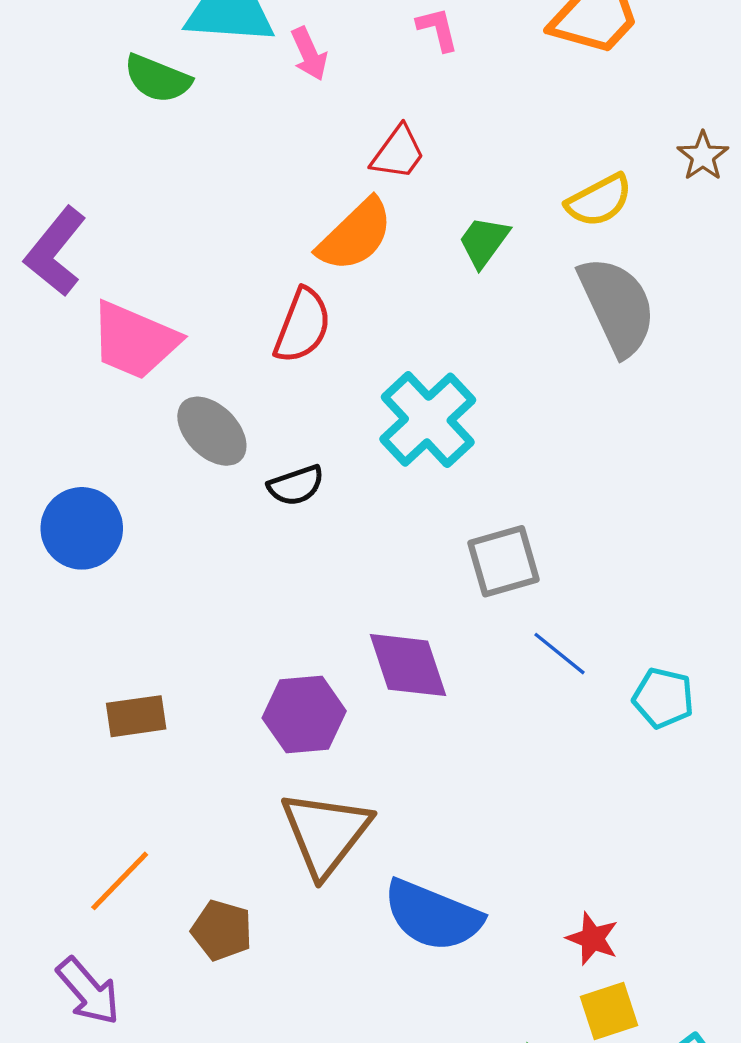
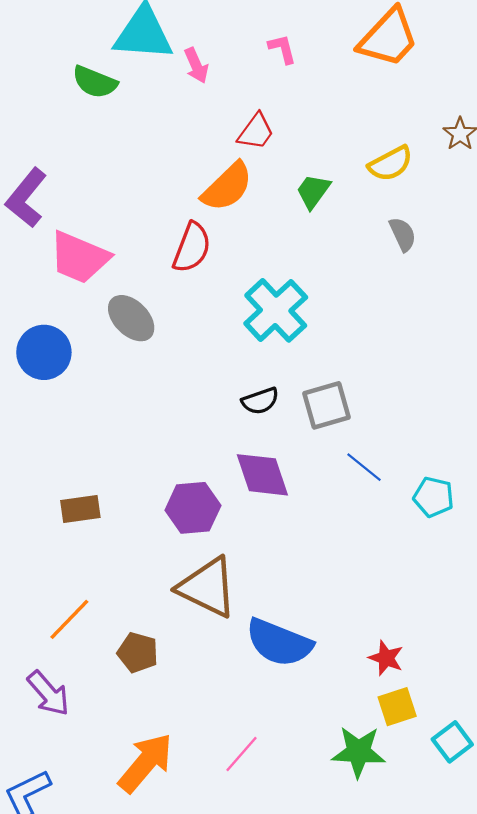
gray semicircle: (617, 306) -> (403, 234), size x0.5
black semicircle: (296, 485) -> (260, 401), moved
blue circle: (82, 528) -> (44, 352), moved
brown triangle: (326, 833) -> (207, 587), turned -42

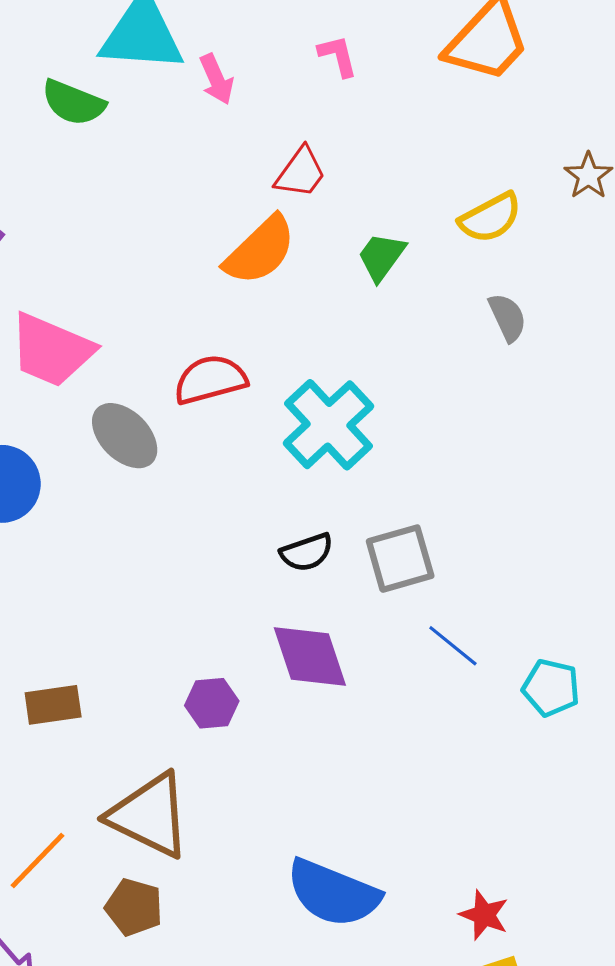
red semicircle: (192, 248) -> (210, 380), moved, turned -126
purple hexagon: (193, 508) -> (212, 703), size x0.7
brown triangle: (207, 587) -> (150, 815), moved

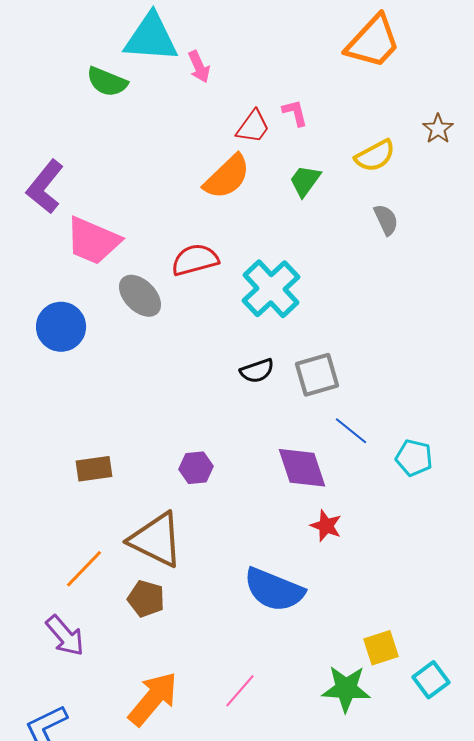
pink L-shape: (338, 56) -> (295, 113), moved
purple diamond: (310, 657) -> (302, 468), moved
red star: (484, 915) -> (326, 526), moved

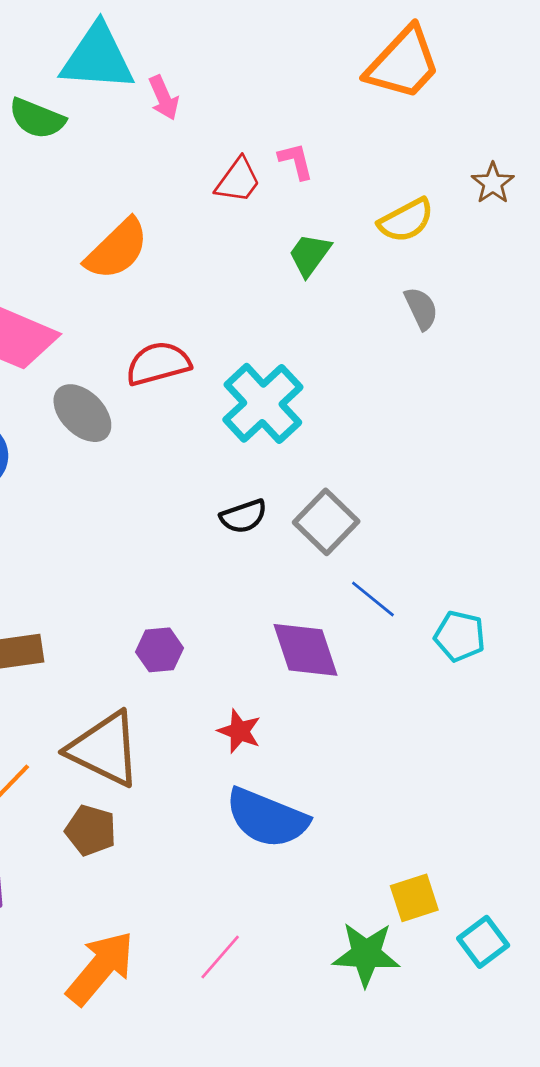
orange semicircle: (227, 177) -> (117, 249), moved
gray square: (317, 375) -> (326, 522), turned -30
red star: (326, 526) -> (239, 731), moved

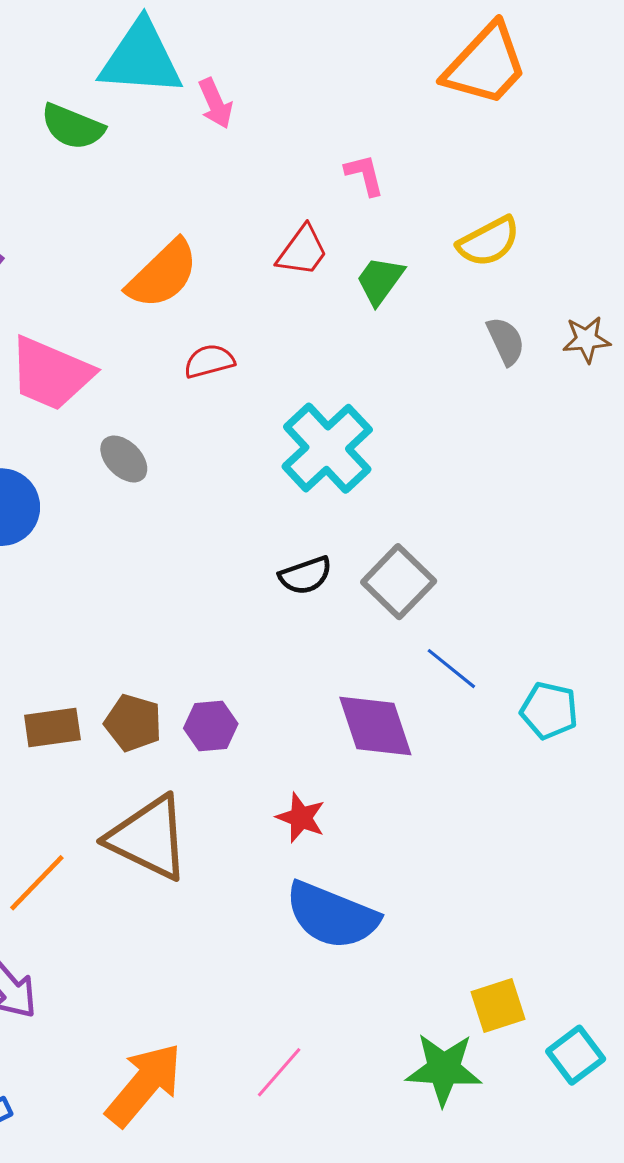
red trapezoid: (238, 180) -> (302, 251), moved
brown star: (493, 183) -> (586, 339), moved, turned 30
red semicircle: (158, 364) -> (209, 361), moved, size x0.7
gray ellipse: (82, 413) -> (124, 459), size x0.7
brown pentagon: (91, 830) -> (133, 723), moved

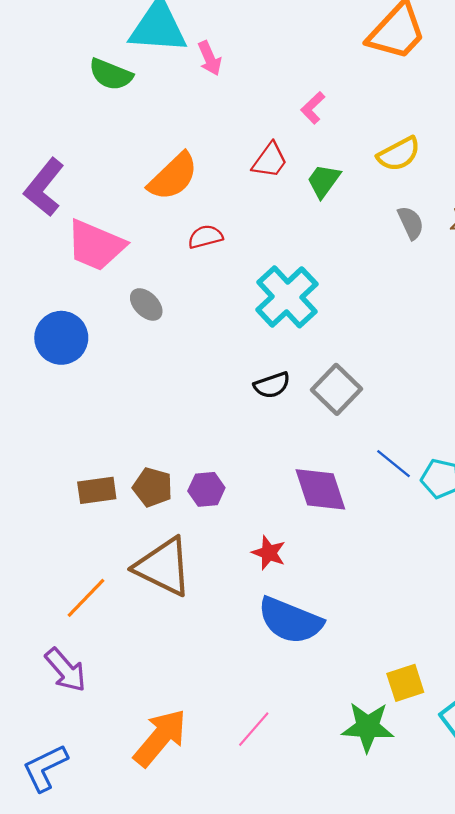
pink L-shape: (364, 175) -> (313, 108), turned -120
blue line: (451, 669) -> (393, 464), moved

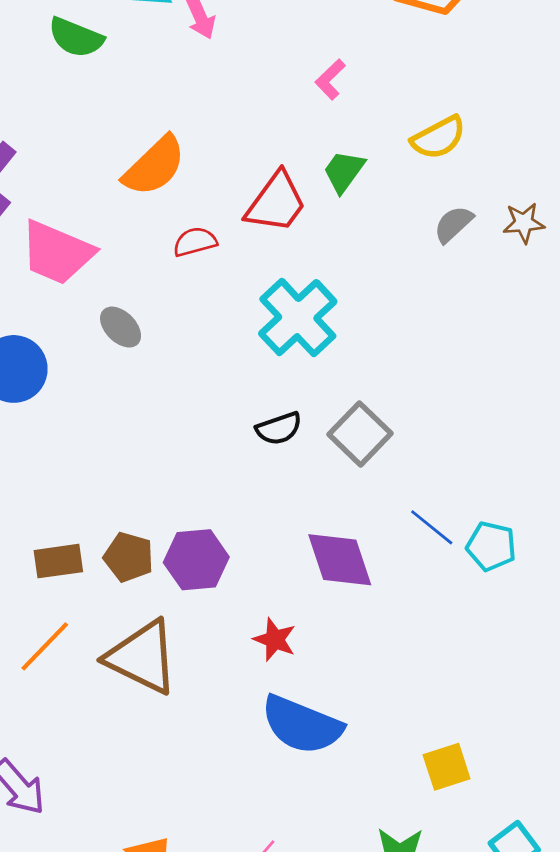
red trapezoid: (270, 160) -> (276, 203), moved, size x1.4
gray semicircle: (411, 223) -> (453, 224), turned -108
purple hexagon: (206, 489) -> (196, 560), size x1.4
orange line: (86, 598) -> (45, 646), moved
yellow square: (405, 683) -> (447, 767), moved

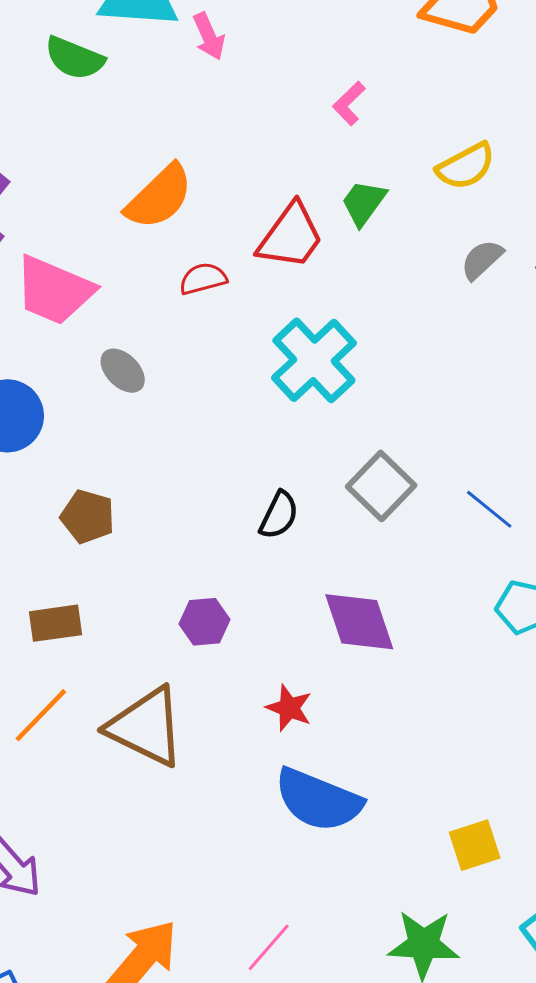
black semicircle: (279, 429) -> (279, 515), moved, turned -45
blue line: (432, 527) -> (489, 509), moved
brown pentagon: (129, 557) -> (88, 517), moved
purple hexagon: (196, 560) -> (204, 622), size x0.7

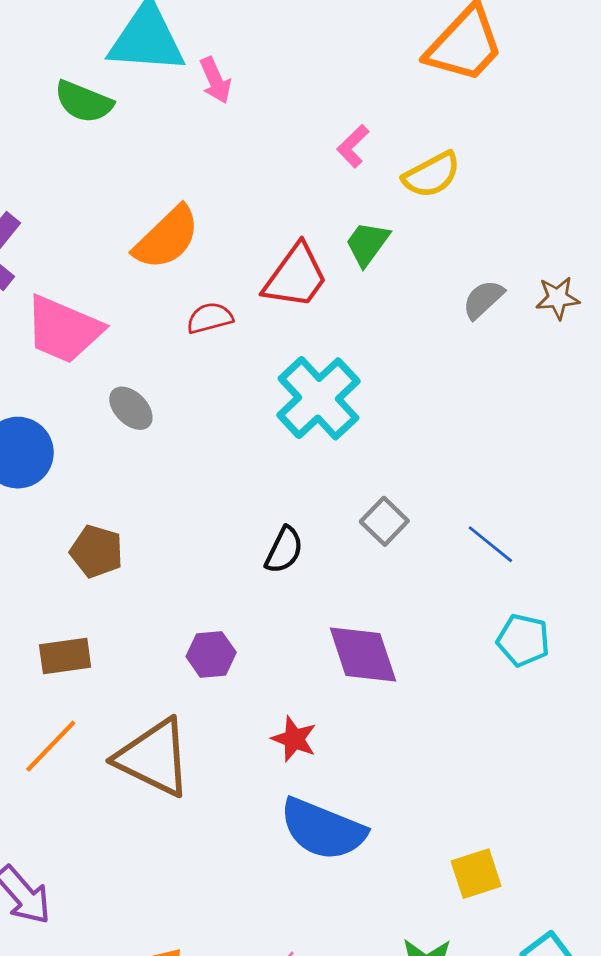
yellow semicircle: (466, 166) -> (432, 175), moved
gray square: (381, 486) -> (384, 521), size x0.7

